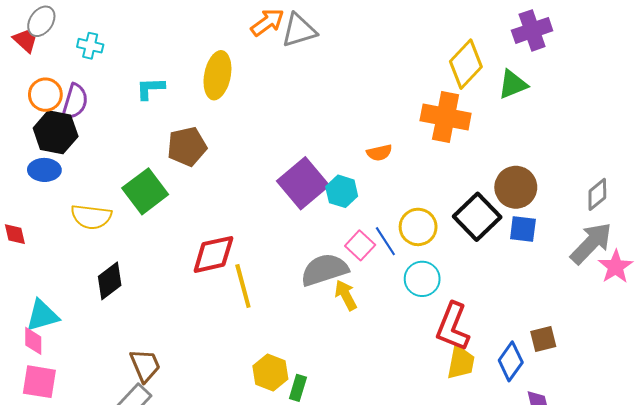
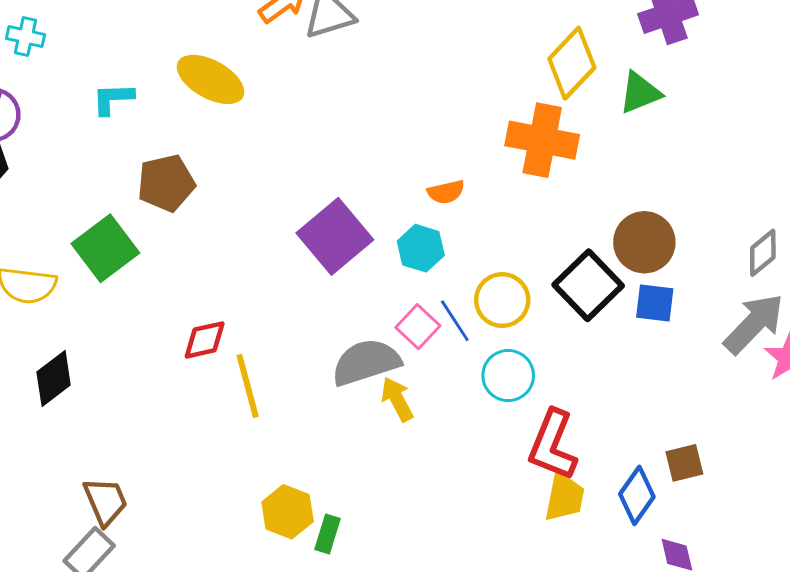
yellow ellipse: (217, 75) -> (211, 79), turned -72
cyan hexagon: (342, 191) -> (421, 248), moved
red diamond: (213, 254) -> (205, 340), size x0.7

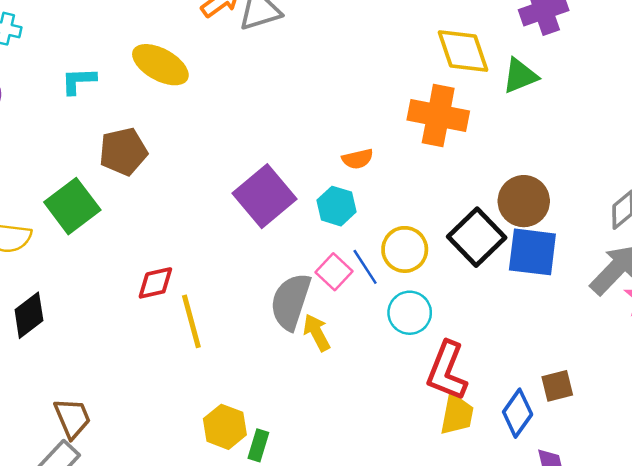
yellow diamond: (572, 63) -> (463, 51), turned -62
blue square: (655, 303) -> (532, 252), size x1.5
gray semicircle: (366, 362) -> (291, 302), turned -54

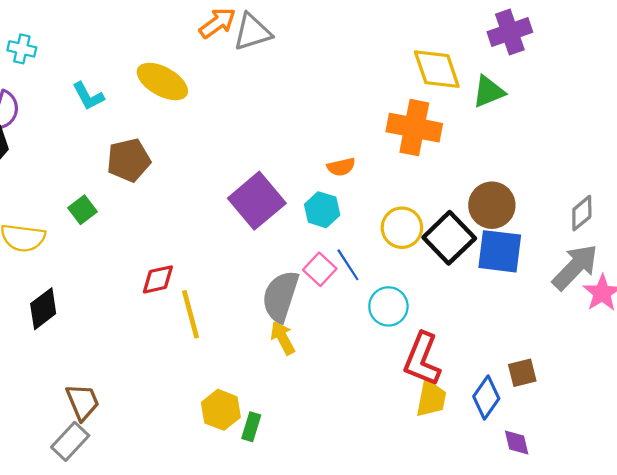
cyan L-shape: (79, 81) -> (88, 96), turned -116
green square: (72, 206) -> (83, 210), size x0.6
yellow circle: (405, 249) -> (402, 228), moved
yellow arrow: (317, 333) -> (283, 338), moved

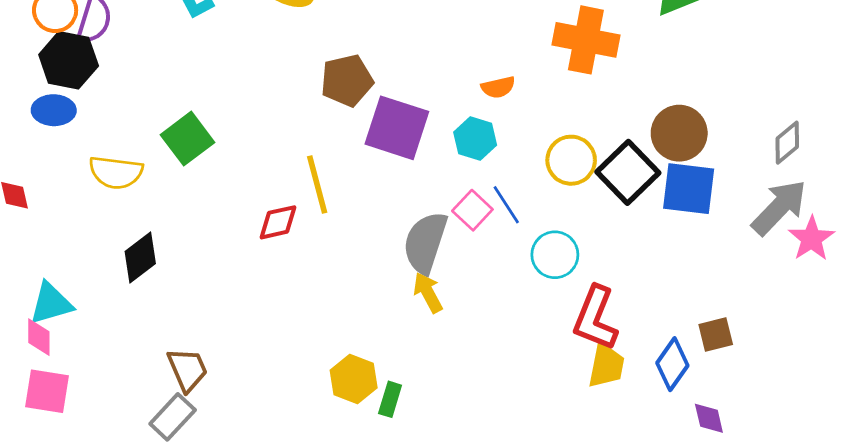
brown pentagon: (129, 160) -> (347, 80), moved
purple square: (257, 201) -> (397, 128), turned -32
green square: (83, 210) -> (187, 139), size x1.5
yellow line: (191, 314) -> (317, 184), moved

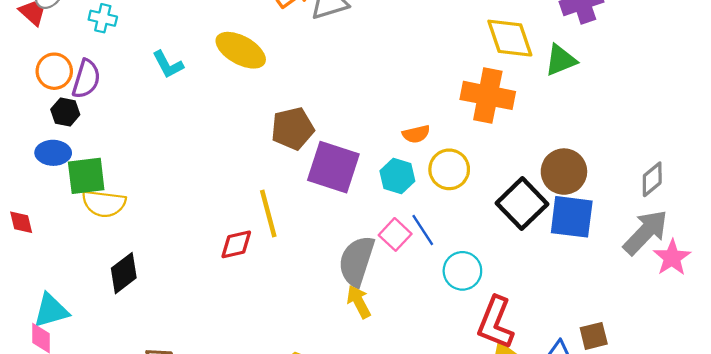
black hexagon: (69, 60) -> (65, 112), size x0.6
green square: (187, 139) -> (86, 176), moved, turned 30
yellow circle: (571, 160) -> (449, 169), moved

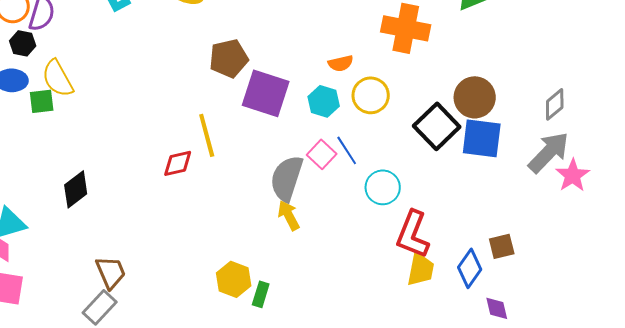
green square: (86, 176) -> (42, 101), size x0.7
yellow semicircle: (104, 204) -> (58, 78), moved, turned 54

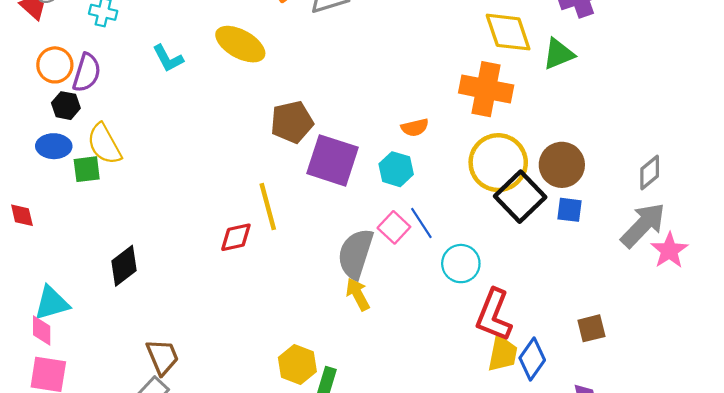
yellow circle: (371, 95) -> (498, 163), moved, size x1.4
blue square: (482, 138) -> (569, 210), size x0.6
blue diamond: (470, 268) -> (532, 359), moved

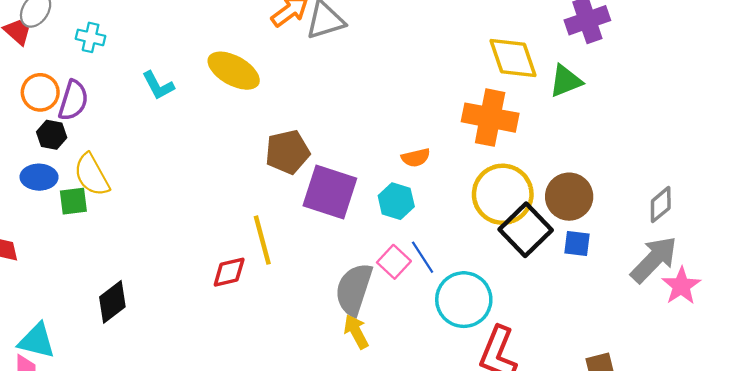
cyan circle: (461, 264) -> (464, 300), size x1.4
cyan triangle: (52, 303) -> (37, 341), turned 30

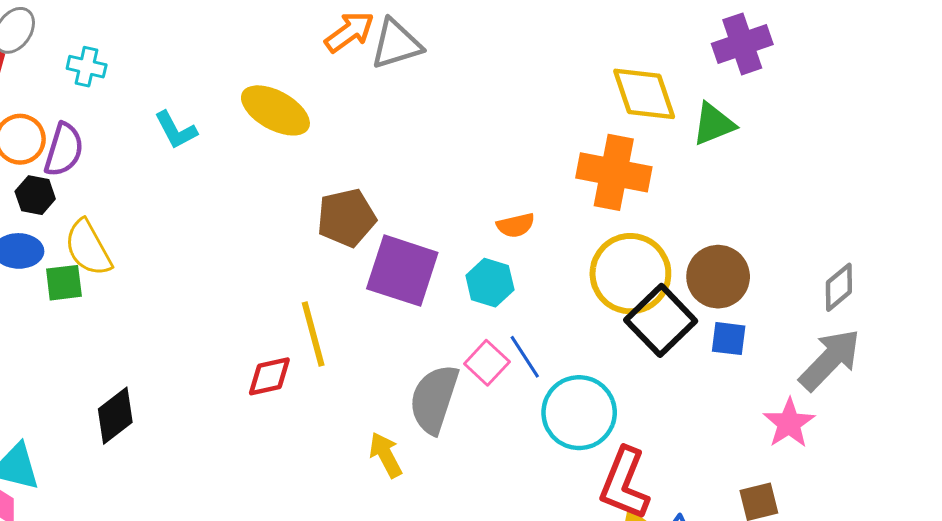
pink star: (681, 286) -> (789, 423), moved
yellow arrow: (356, 332) -> (386, 455), moved

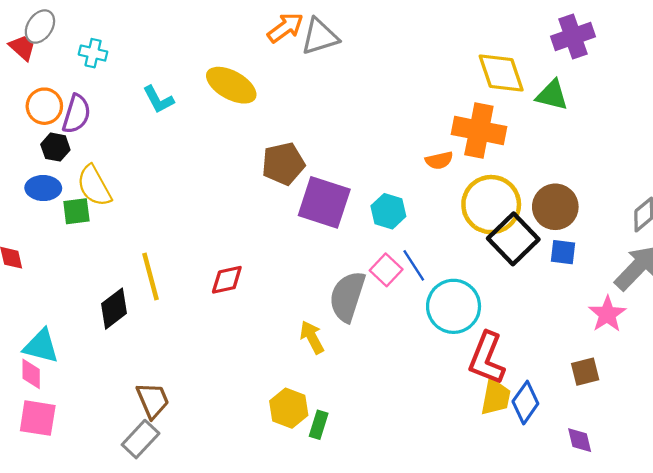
green triangle: (714, 124) -> (552, 95), turned 36
orange semicircle: (516, 225) -> (439, 160), moved
yellow line: (313, 334) -> (151, 276), moved

